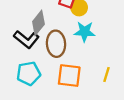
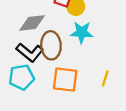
gray diamond: (38, 23) -> (32, 23), turned 45
black L-shape: (26, 39) -> (30, 52), moved

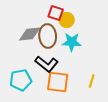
brown ellipse: (51, 45) -> (48, 36), moved
black L-shape: (30, 52) -> (47, 64), moved

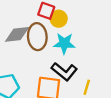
black L-shape: (47, 64) -> (64, 72), moved

